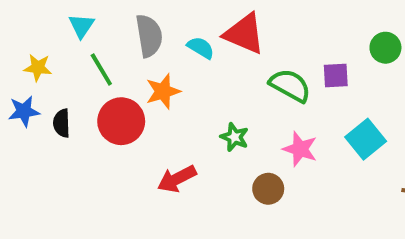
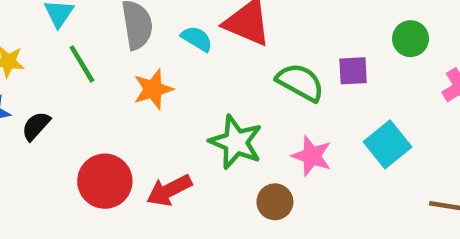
red circle: (121, 121) -> (105, 181), moved
black semicircle: (62, 123) -> (36, 126), turned 44
green star: (234, 137) -> (236, 142), size x1.6

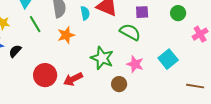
cyan semicircle: (197, 39) -> (85, 13), turned 48
purple square: (353, 71) -> (142, 12), moved

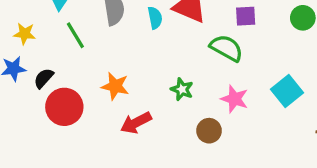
orange star: (66, 35) -> (115, 86), moved, turned 30
green star: (102, 58) -> (182, 89), size x0.6
red circle: (45, 75) -> (64, 107), moved

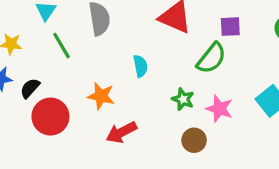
cyan semicircle: (155, 18) -> (140, 66), moved
green semicircle: (227, 48) -> (211, 58), turned 100
green star: (182, 89) -> (183, 99), moved

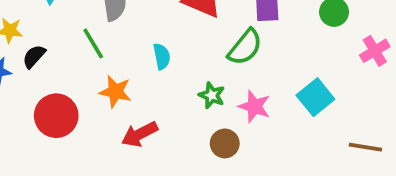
green line: (61, 46) -> (93, 43), moved
black semicircle: (30, 88) -> (34, 56), moved

